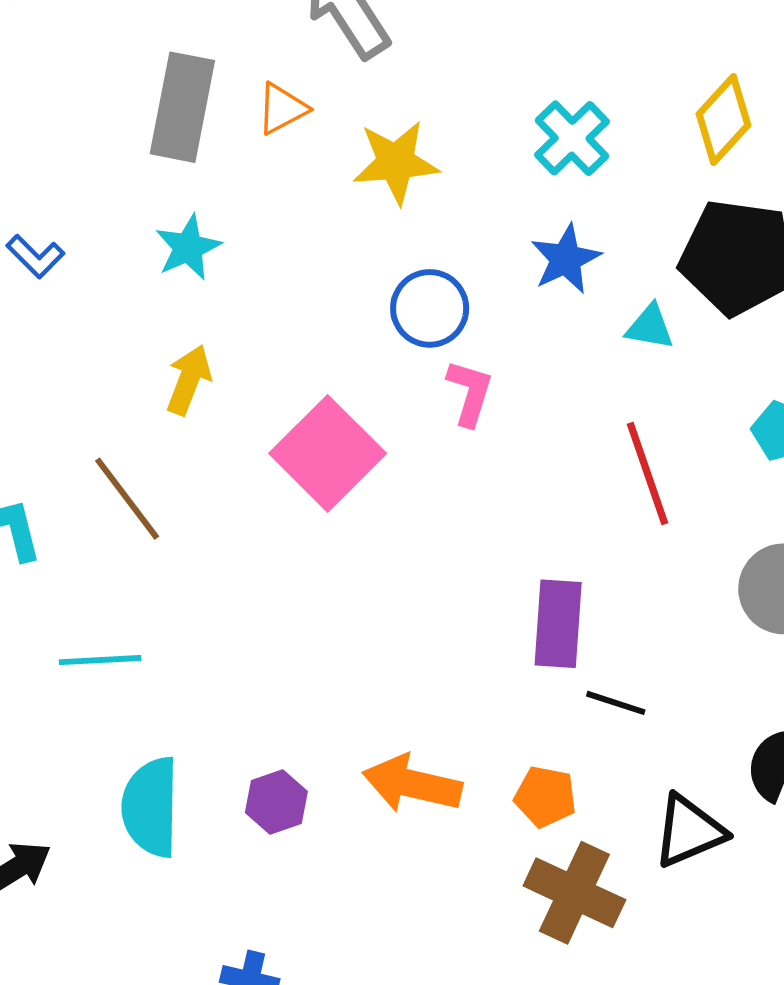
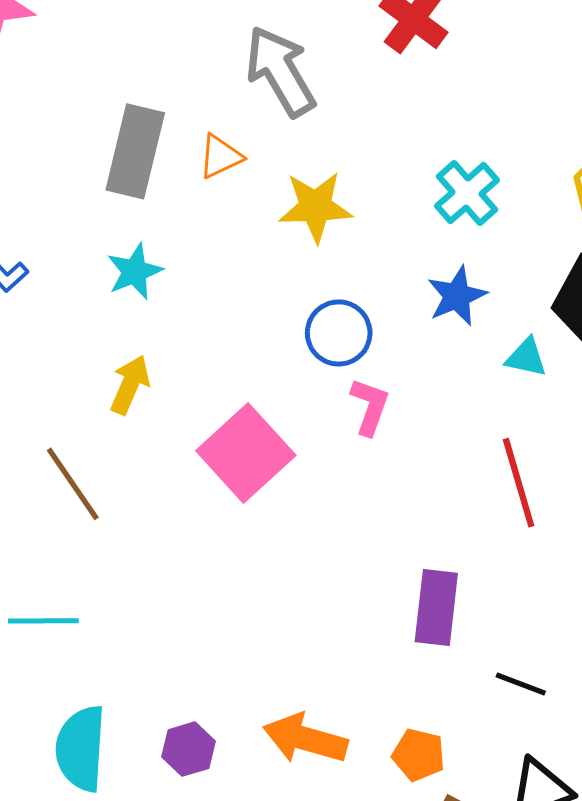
black line: (616, 703) -> (521, 684), moved

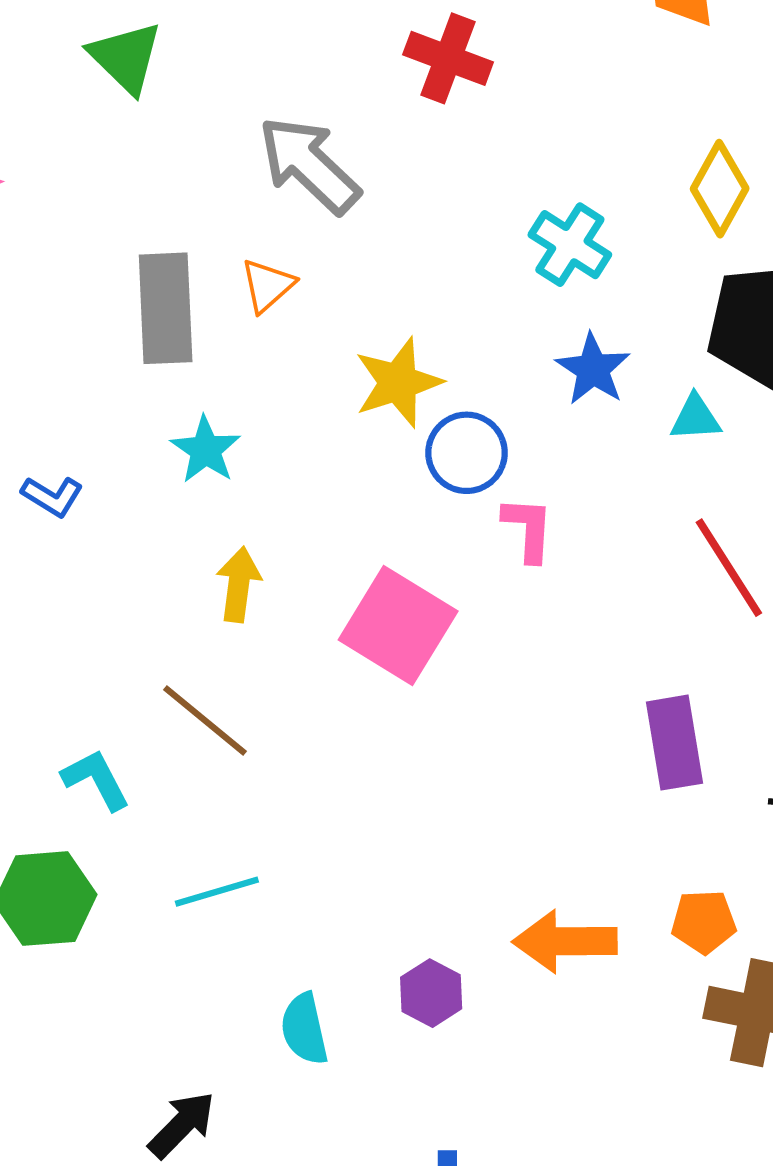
yellow star: (315, 207) -> (398, 383), moved
cyan semicircle: (81, 748) -> (304, 1029), size x0.7

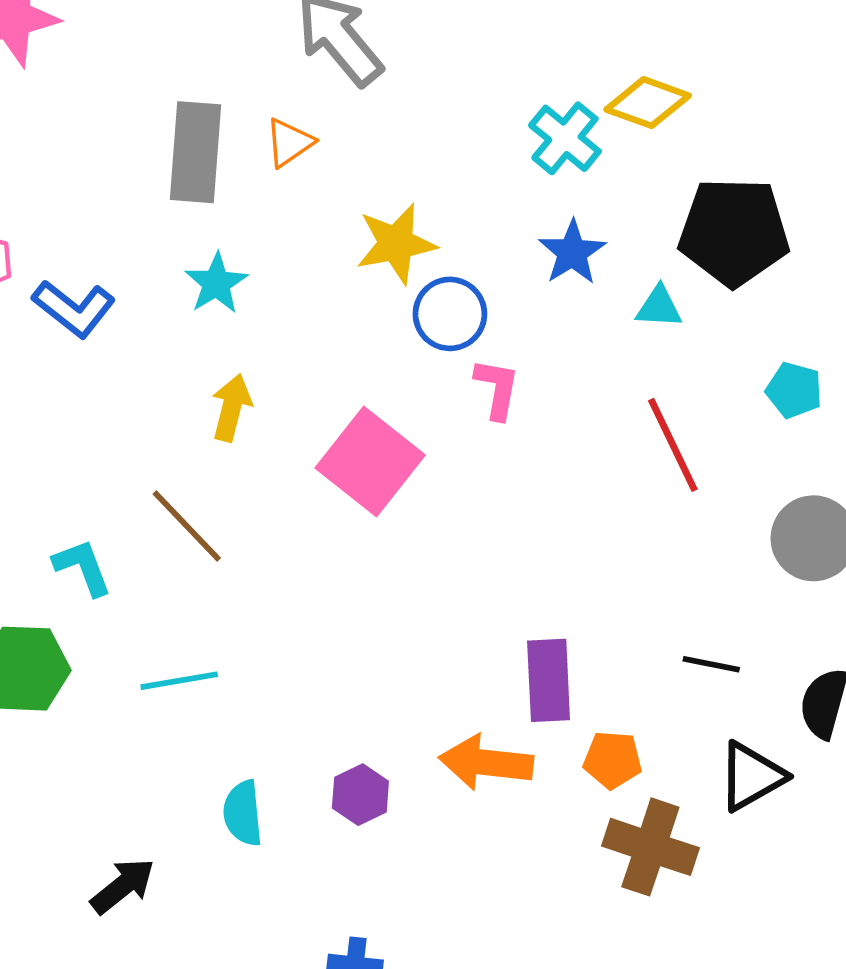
yellow diamond: (720, 189) -> (648, 103), moved, turned 74
blue L-shape: (52, 496) -> (74, 309), size x1.5
purple rectangle: (675, 743) -> (549, 680), moved

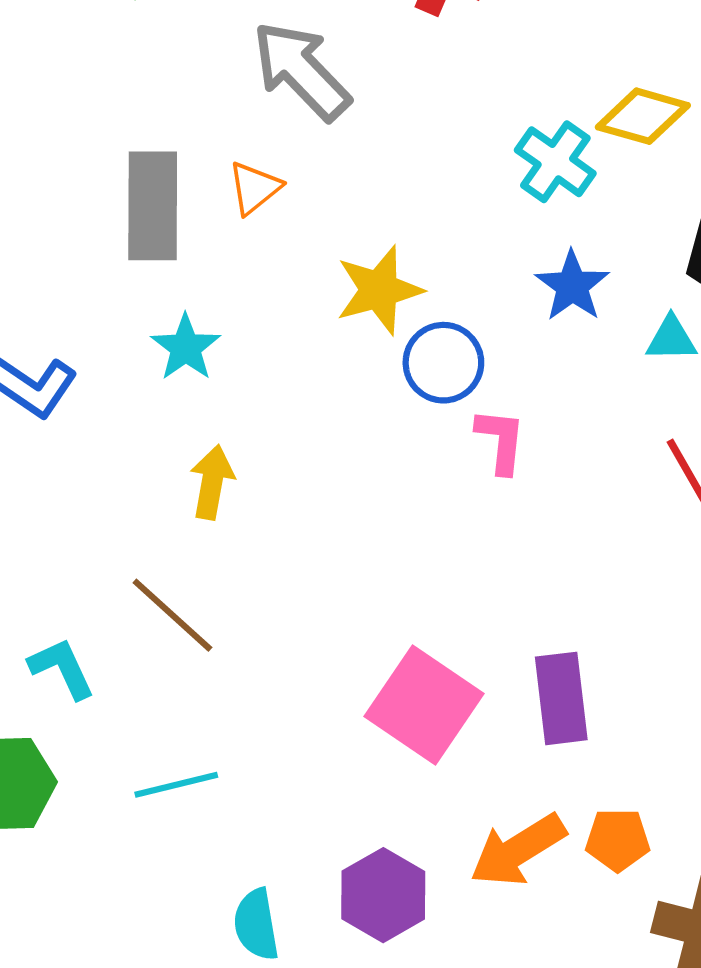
pink square: (370, 461) -> (424, 705), moved
purple rectangle: (549, 680) -> (561, 698), moved
orange pentagon: (613, 760) -> (618, 840), moved
orange arrow: (486, 762) -> (518, 850), turned -34
purple hexagon: (360, 795) -> (383, 895), size x1.4

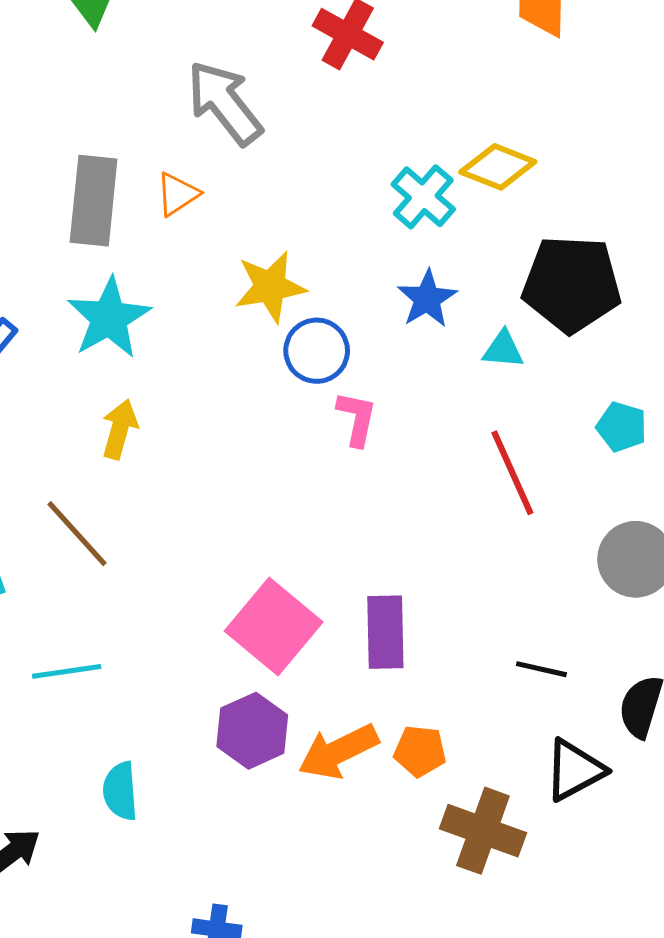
cyan star: (186, 348) -> (109, 318), size x1.5
purple hexagon: (383, 895) -> (252, 731), moved

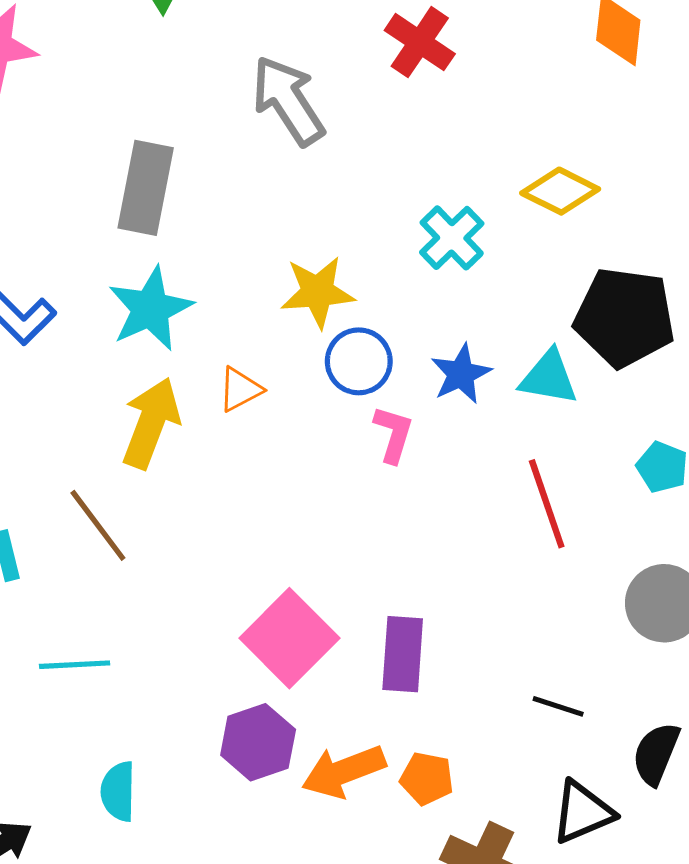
orange triangle: (177, 194) -> (240, 389), moved
cyan cross: (423, 197) -> (452, 238), moved
blue star: (427, 299) -> (461, 374), moved
cyan triangle: (503, 349) -> (549, 377), size x1.4
yellow arrow: (120, 429) -> (151, 423), size x1.5

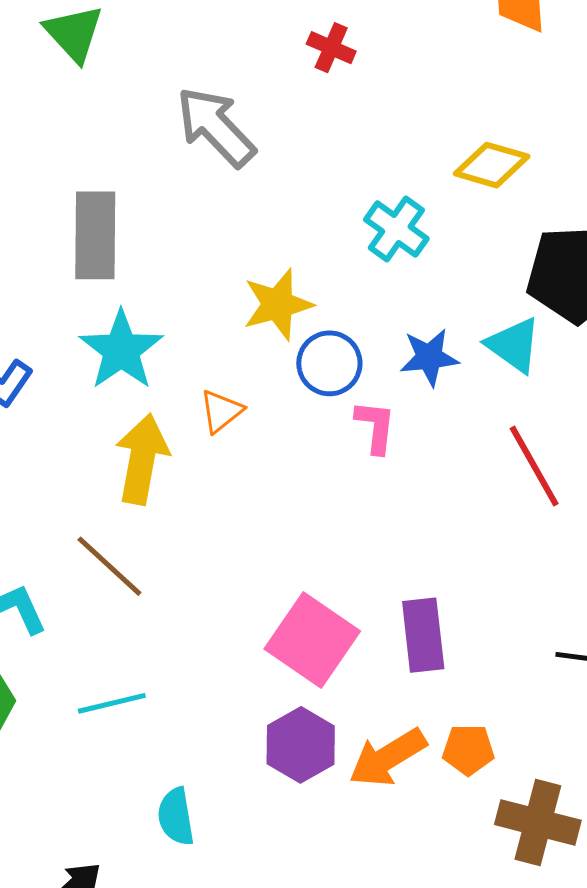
red cross: (420, 42) -> (331, 48), size x0.7
blue star: (461, 374) -> (429, 357), turned 30
cyan triangle: (549, 377) -> (514, 345), turned 36

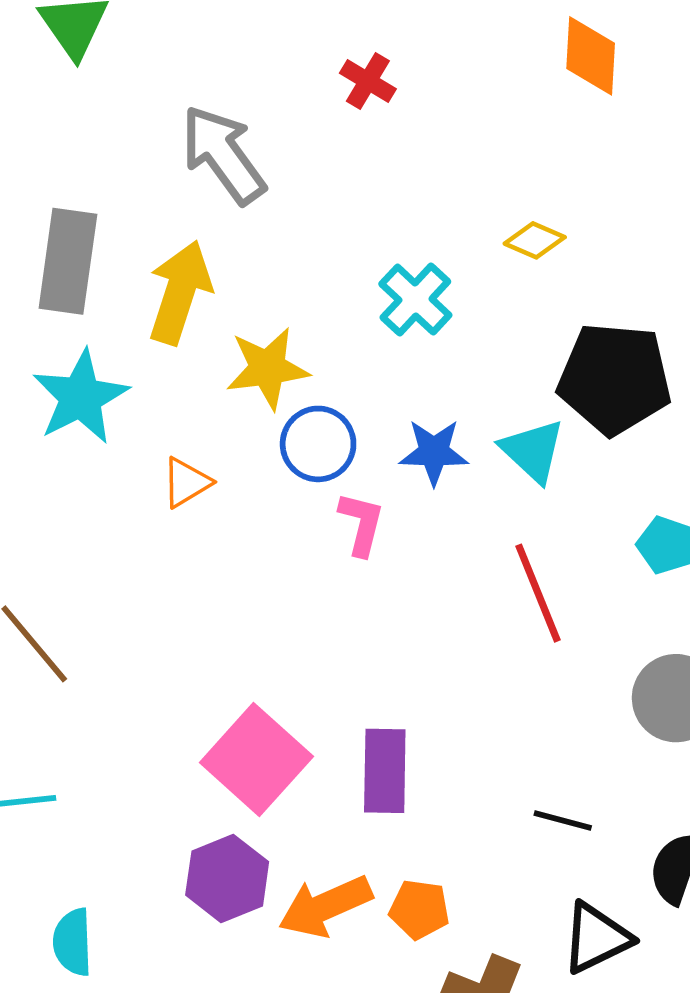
yellow diamond: (492, 165) -> (535, 240), size x0.7
yellow arrow: (142, 459) -> (180, 292), moved

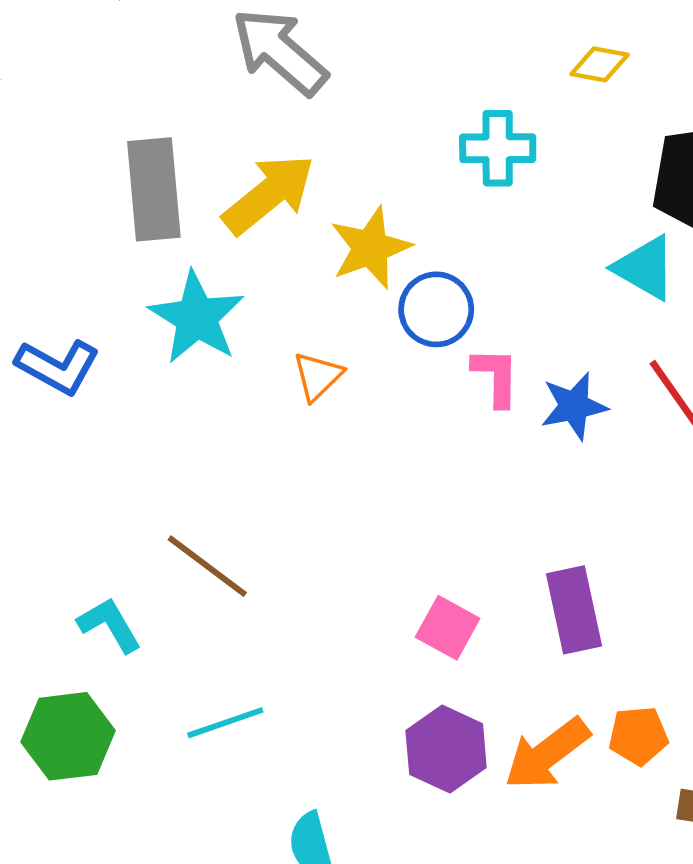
yellow arrow: (180, 292) -> (269, 194), turned 46
cyan cross: (415, 300) -> (498, 148), turned -30
blue star: (434, 452) -> (574, 406), moved
pink square: (256, 760) -> (448, 628), size x0.6

